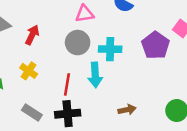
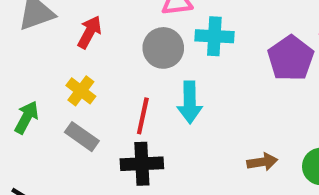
cyan cross: (110, 49) -> (214, 36), moved
brown arrow: (127, 110) -> (262, 162), moved
gray rectangle: (32, 113) -> (82, 137), moved

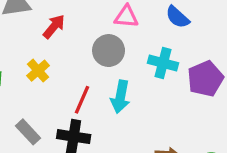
cyan cross: (214, 36) -> (163, 63), moved
gray rectangle: (82, 137) -> (28, 132), moved

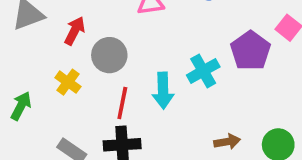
gray circle: (109, 51) -> (109, 55), moved
cyan cross: (163, 63) -> (203, 71), moved, turned -32

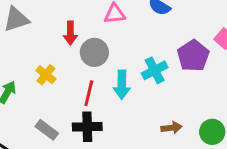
red arrow: (75, 31) -> (70, 33), moved, turned 150
gray circle: (109, 55) -> (94, 52), moved

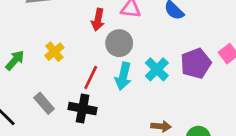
red arrow: (70, 33) -> (98, 20), moved
gray circle: (94, 52) -> (119, 43), moved
cyan cross: (155, 70) -> (157, 69), turned -30

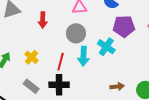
red arrow: (98, 20) -> (43, 20), moved
yellow cross: (54, 52) -> (31, 57), moved
purple pentagon: (196, 63) -> (124, 26), moved, turned 30

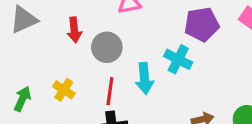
gray circle: (76, 33) -> (107, 47), moved

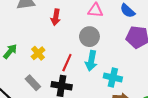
gray circle: (107, 47) -> (89, 37), moved
cyan cross: (178, 59) -> (113, 77), moved, turned -30

